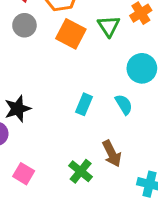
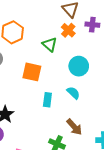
orange square: (71, 34) -> (32, 72), moved

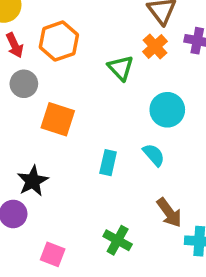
orange square: (32, 72) -> (58, 119), moved
brown arrow: (74, 127) -> (169, 213), moved

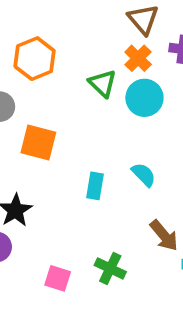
cyan circle: (167, 110) -> (144, 98), moved
pink square: (53, 254) -> (58, 278), moved

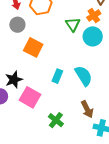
cyan semicircle: (144, 175) -> (84, 76), size x1.5
pink square: (58, 278) -> (30, 97), moved, size x1.5

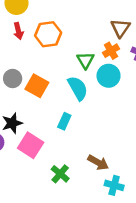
gray circle: (17, 25) -> (13, 79), moved
cyan semicircle: (84, 76) -> (78, 88), moved
brown arrow: (87, 109) -> (98, 162), turned -36

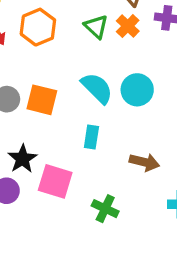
green triangle: (85, 60) -> (96, 27), moved
cyan circle: (109, 76) -> (137, 90), moved
brown arrow: (98, 162) -> (144, 162), moved

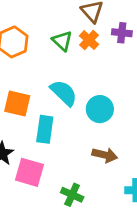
cyan circle: (137, 90) -> (100, 109), moved
cyan rectangle: (91, 137) -> (45, 129), moved, size x1.4

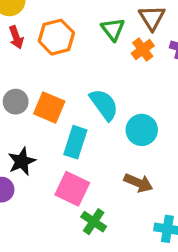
green triangle: (62, 41) -> (113, 29), moved
pink square: (30, 172) -> (72, 189), moved

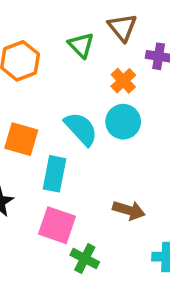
orange cross: (143, 50) -> (123, 81), moved
cyan circle: (142, 130) -> (123, 122), moved

